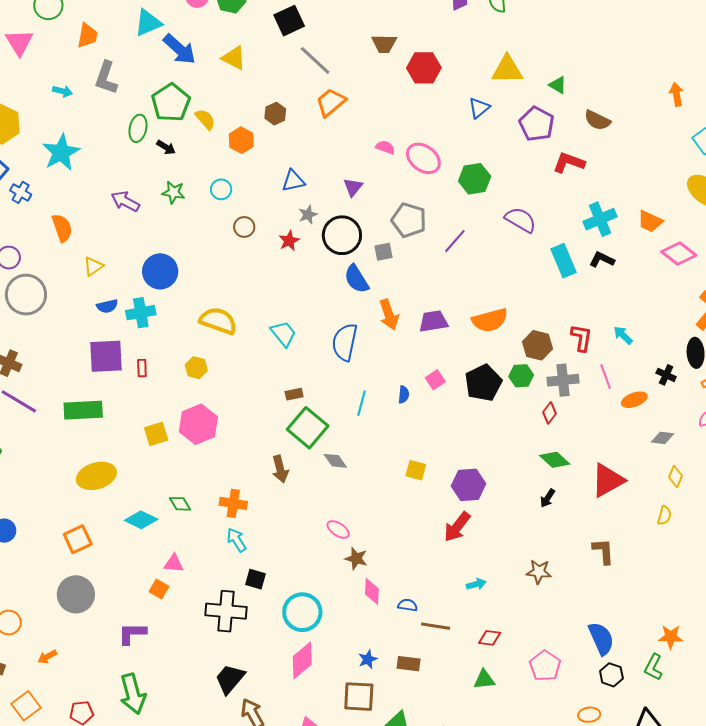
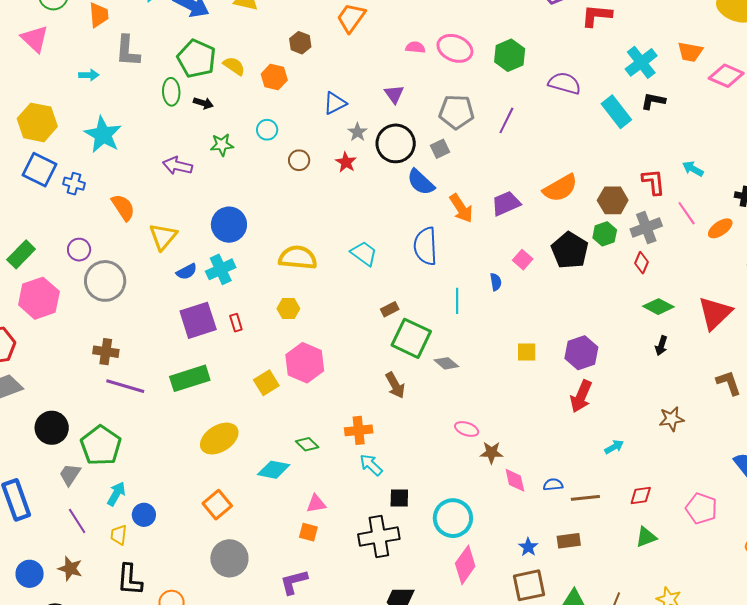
yellow triangle: (93, 266) -> (163, 237), size x1.4

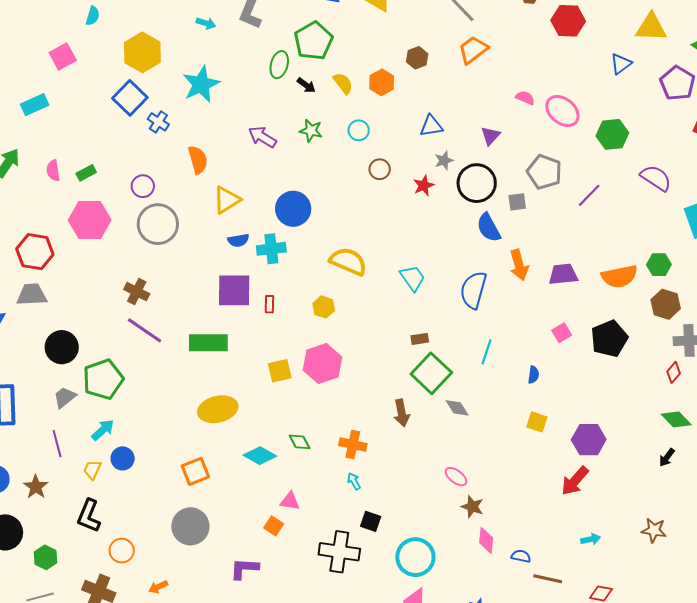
yellow semicircle: (234, 66) -> (343, 83), moved
green hexagon: (605, 234) -> (659, 265), moved
green rectangle: (21, 254) -> (86, 173), size x0.7
blue semicircle: (496, 282) -> (533, 375), moved
cyan arrow: (371, 465) -> (354, 481), size x0.7

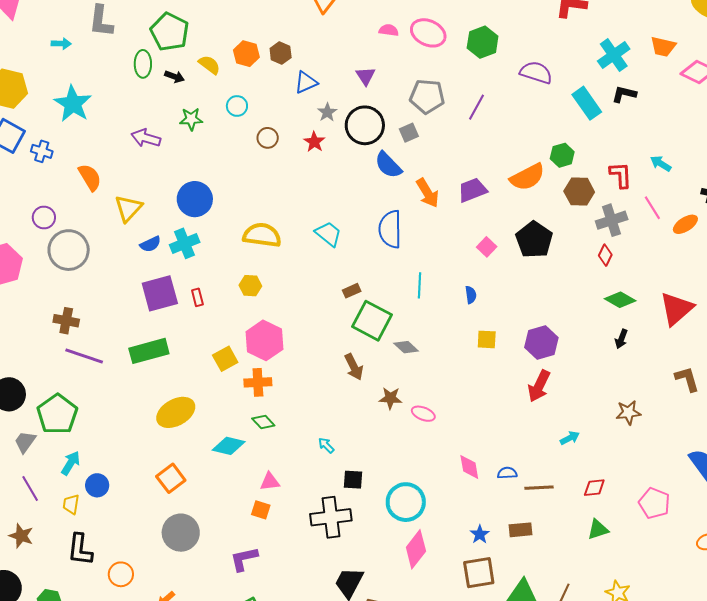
brown hexagon: (417, 58) -> (281, 53), moved
orange cross: (353, 445) -> (258, 382), moved
brown star: (472, 507) -> (390, 398), moved

